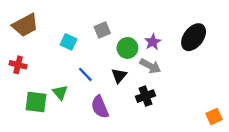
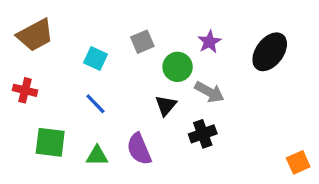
purple star: (153, 42) -> (209, 42), moved
blue line: (85, 74) -> (95, 104), moved
green triangle: (60, 92) -> (97, 156), moved, turned -49

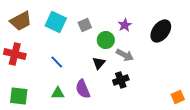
cyan square: (95, 58) -> (56, 22), moved, size x1.5
red cross: (25, 90) -> (15, 54), size x1.5
green square: (50, 142) -> (19, 96), moved

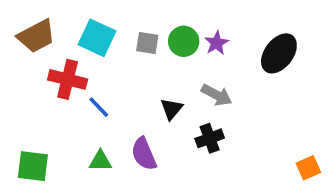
gray square: (85, 25) -> (147, 43), turned 32
green circle: (106, 40) -> (184, 41), moved
red cross: (15, 54) -> (68, 79), moved

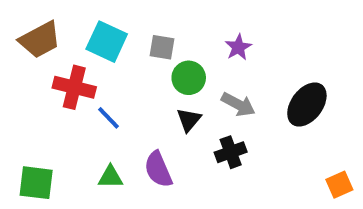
green circle: (184, 41) -> (189, 78), moved
black ellipse: (279, 53) -> (307, 104), moved

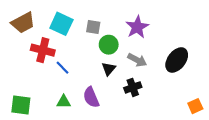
purple star: (238, 47) -> (137, 27), size x1.5

